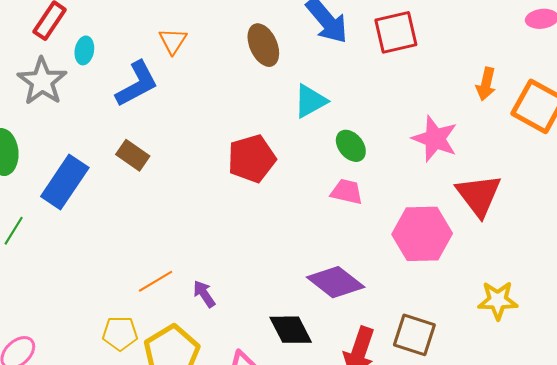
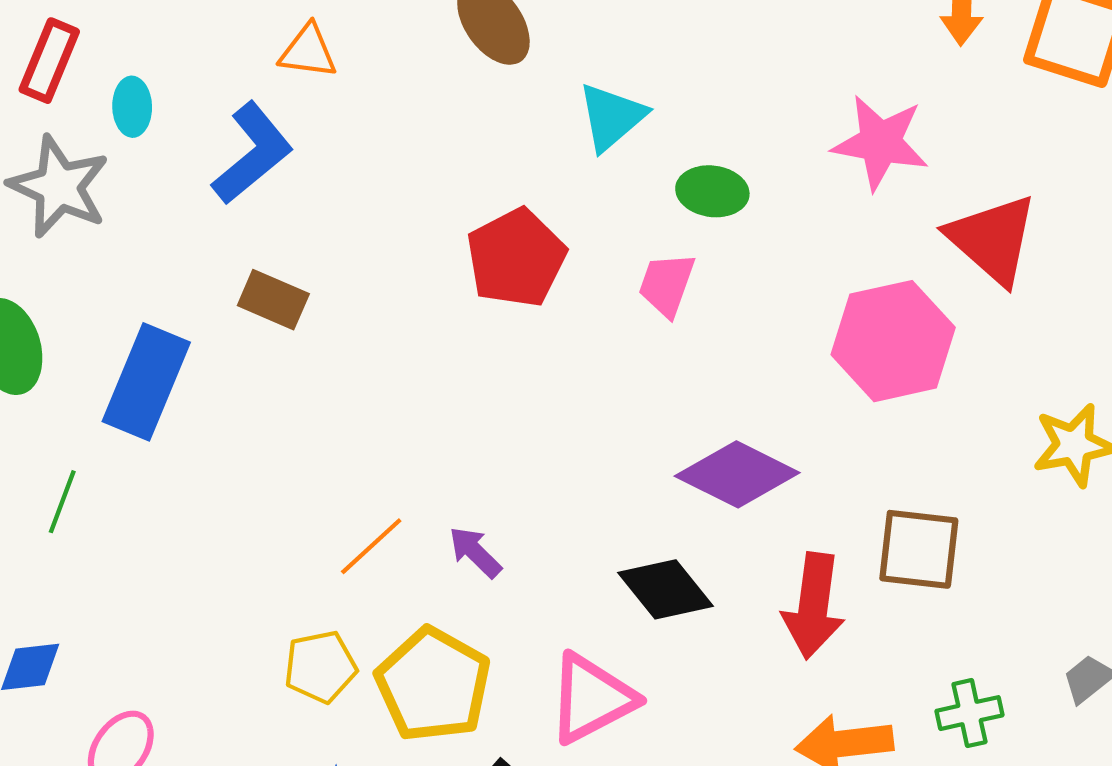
orange triangle: (173, 41) -> (308, 51), turned -44
green ellipse: (351, 146) -> (712, 191), turned -32
pink trapezoid: (347, 192) -> (667, 285), moved, turned -72

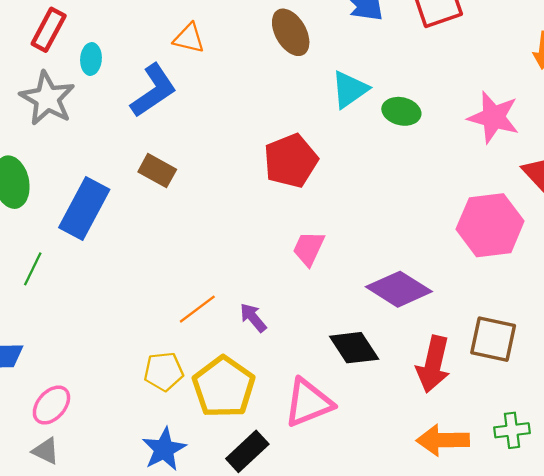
green ellipse: (712, 191) -> (401, 111), moved
pink trapezoid: (667, 285) -> (309, 248), moved

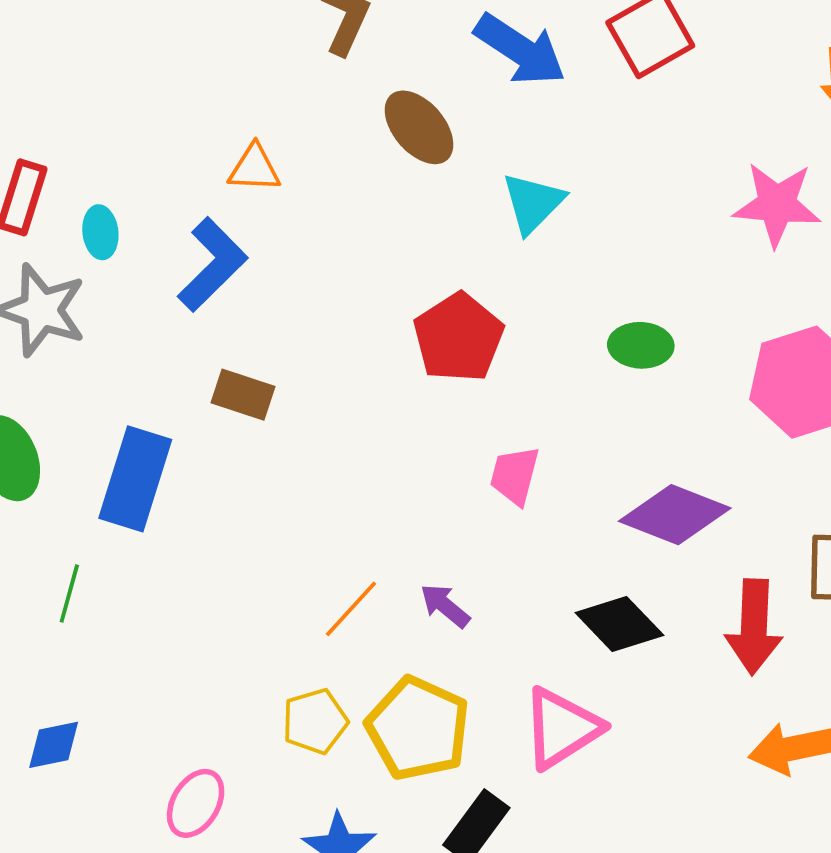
green ellipse: (401, 111) -> (641, 345), moved
pink ellipse: (51, 405) -> (196, 803), moved

